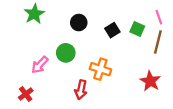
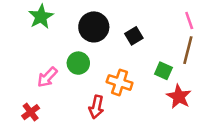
black circle: (79, 23) -> (94, 27), size x1.5
green square: (137, 29) -> (163, 71), moved

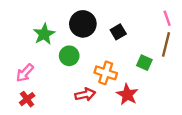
green star: (41, 17) -> (44, 34), moved
pink arrow: (47, 77) -> (25, 73), moved
red star: (179, 97) -> (127, 95), moved
red arrow: (96, 107) -> (85, 95), turned -114

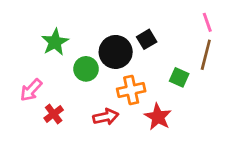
black circle: (83, 24) -> (116, 52), moved
orange cross: (106, 73) -> (131, 90), turned -30
red cross: (27, 99) -> (54, 114), moved

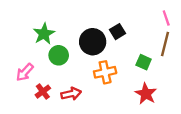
green circle: (86, 69) -> (59, 55), moved
red arrow: (106, 117) -> (71, 94), moved
red star: (158, 117) -> (146, 94), moved

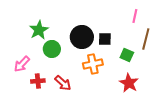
pink line: (166, 18) -> (135, 16), moved, turned 32
black square: (118, 32) -> (105, 39), moved, turned 32
red cross: (43, 92) -> (38, 81), turned 32
red arrow: (71, 94) -> (63, 83), turned 54

